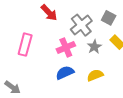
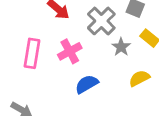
pink cross: (66, 47) -> (70, 51), moved
yellow semicircle: (95, 75) -> (139, 78), moved

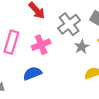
blue semicircle: (87, 84) -> (32, 73), moved

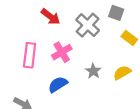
gray star: (82, 47) -> (93, 71), moved

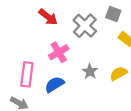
pink rectangle: (30, 55) -> (27, 74), moved

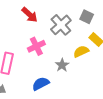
yellow semicircle: (119, 73) -> (81, 51), moved
blue semicircle: (54, 84) -> (41, 84), moved

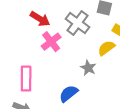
pink cross: (36, 46) -> (51, 42), moved

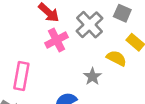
yellow semicircle: (106, 48) -> (116, 58), turned 54

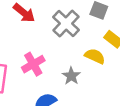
pink cross: (57, 40) -> (33, 64), moved

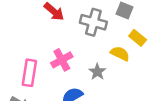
gray cross: (66, 23) -> (93, 22), turned -30

